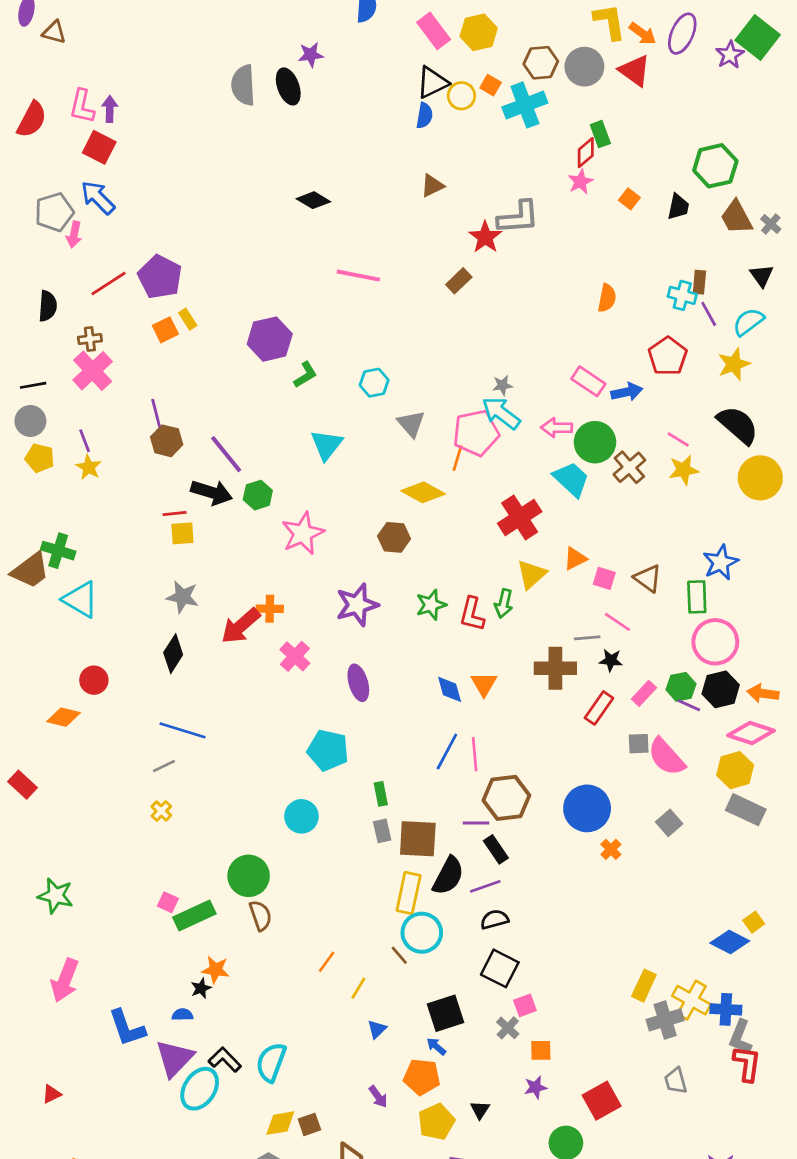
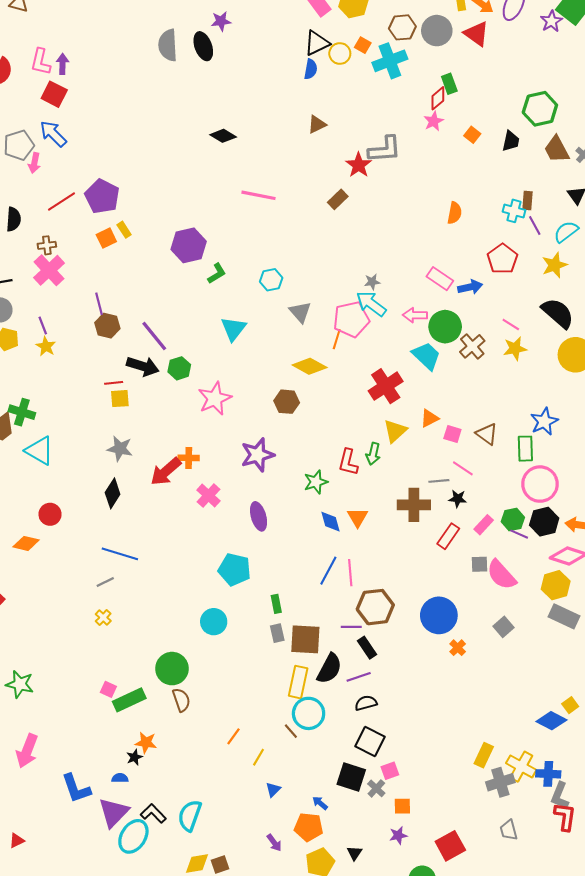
green star: (431, 605) -> (316, 482), moved
black square: (446, 1013) -> (351, 777), moved, turned 36

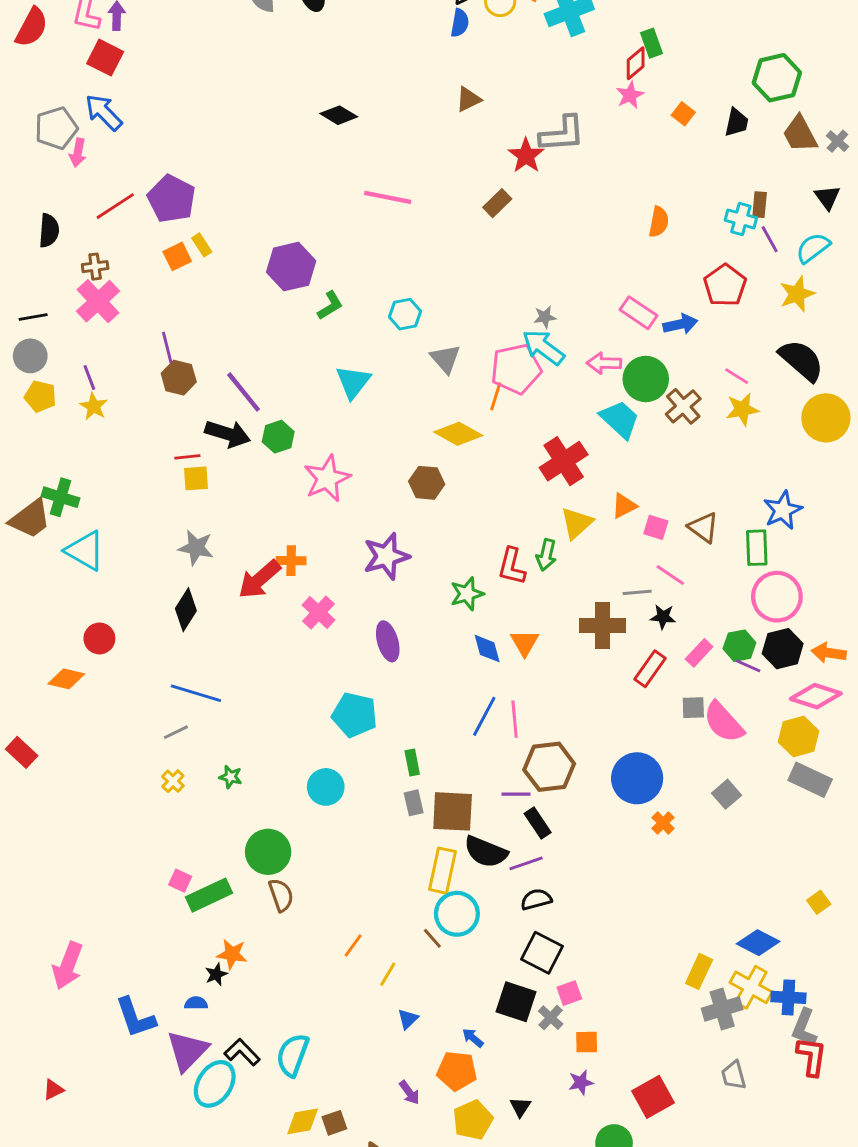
black semicircle: (329, 669) -> (486, 852), turned 84
green star: (20, 684) -> (231, 777), moved, size x0.6
blue diamond: (551, 721) -> (758, 943), moved

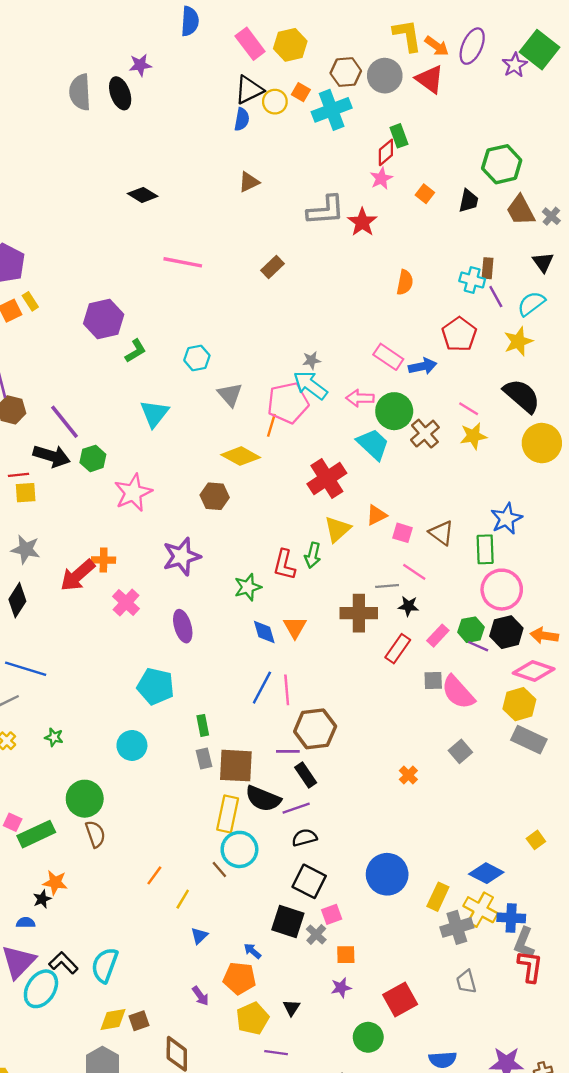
red star: (526, 156) -> (362, 222), moved
blue circle: (637, 778) -> (387, 874), moved

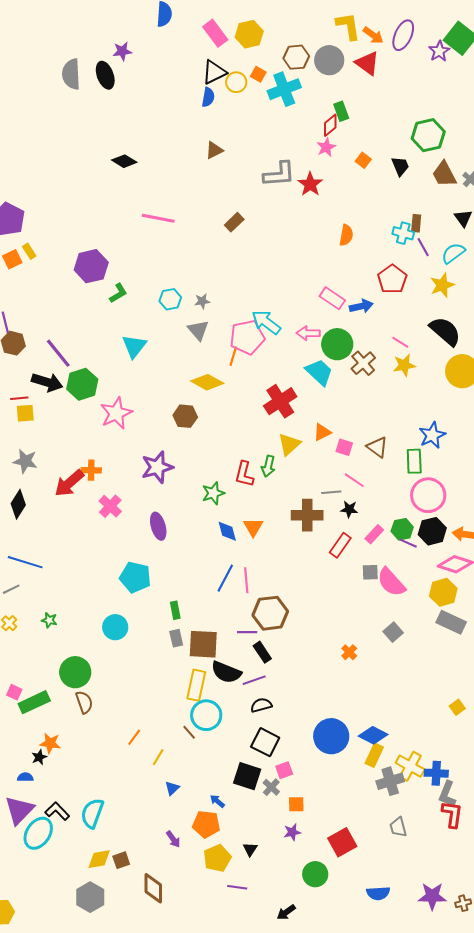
black trapezoid: (469, 201) -> (400, 166), turned -35
gray star: (312, 360) -> (202, 301), moved
green hexagon: (93, 458) -> (82, 384), size x1.4
blue diamond: (486, 873) -> (373, 735), moved

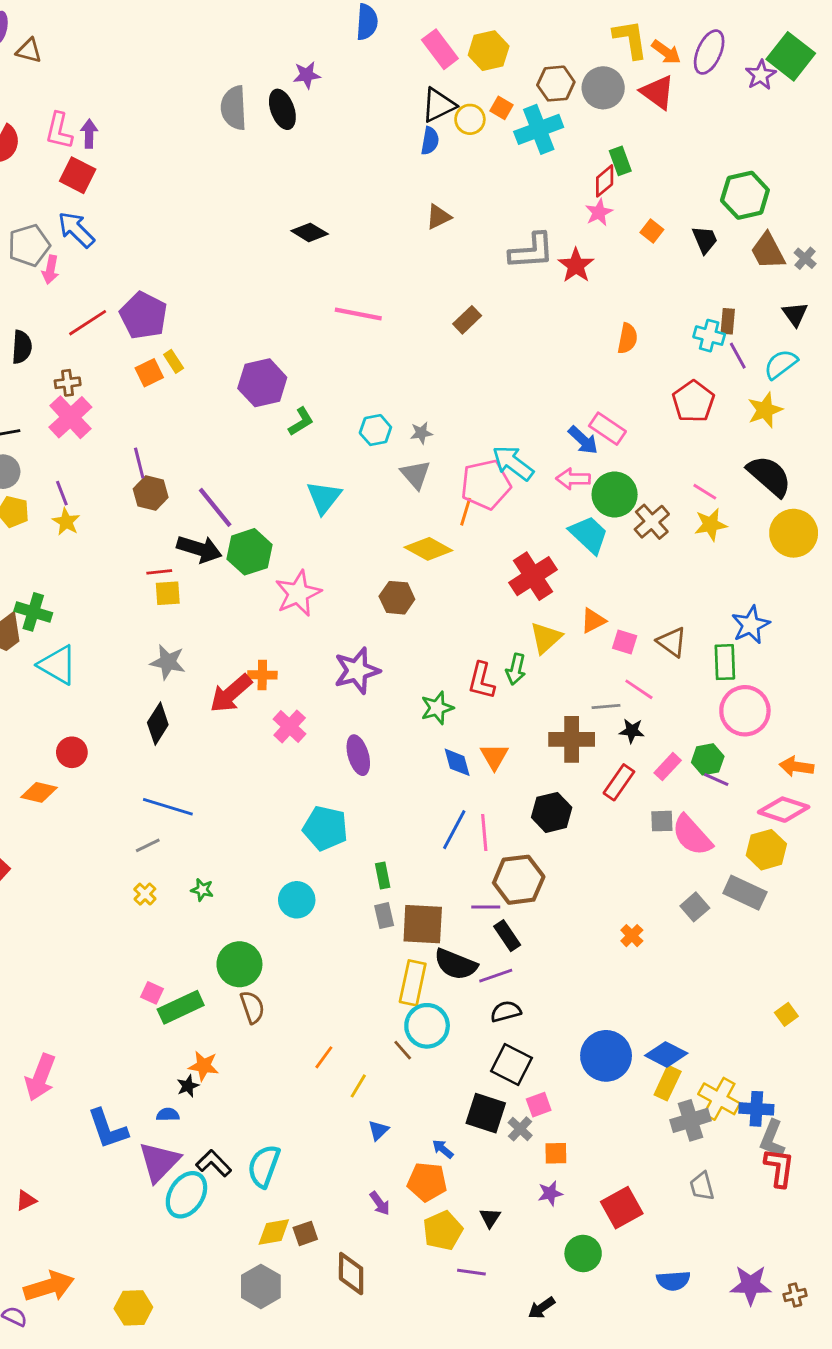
blue arrow: (361, 306) -> (583, 440), moved, turned 55
black hexagon: (432, 531) -> (552, 812), moved
gray rectangle: (451, 622) -> (745, 893), moved

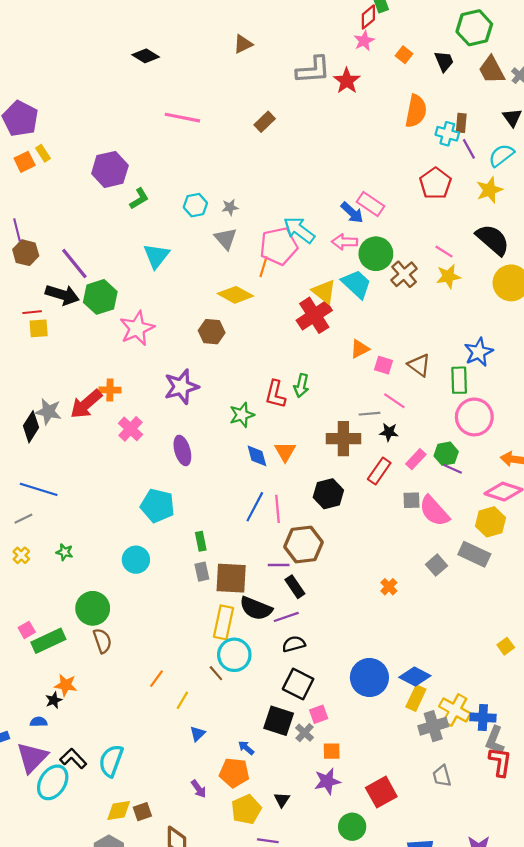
orange semicircle: (627, 338) -> (416, 111), moved, size x1.4
yellow triangle: (546, 638) -> (324, 292), moved, turned -40
gray star: (168, 662) -> (48, 412), moved
pink square: (152, 993) -> (27, 630), turned 35
purple star: (550, 1193) -> (327, 781), size x1.4

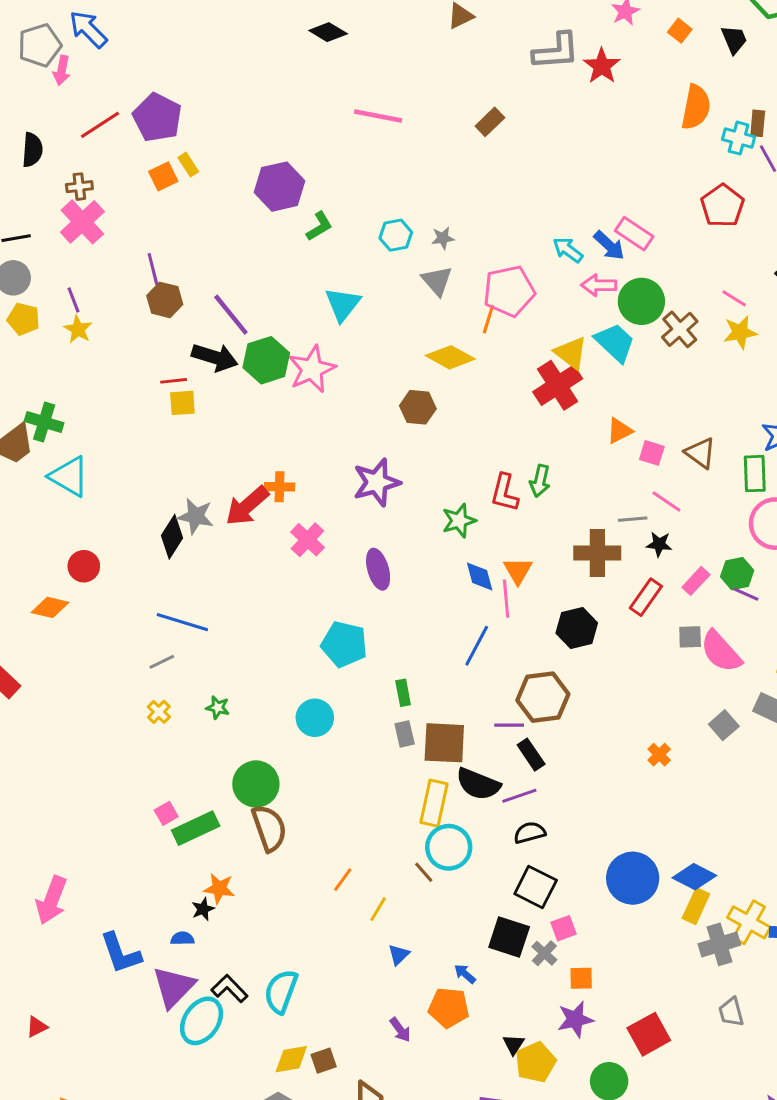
cyan arrow: (299, 230) -> (568, 250), moved, size x0.7
pink star: (137, 328) -> (312, 369), moved
pink line: (278, 509) -> (506, 599), moved
brown semicircle: (102, 641) -> (269, 828), size x1.4
yellow pentagon: (246, 809) -> (536, 1062), moved

